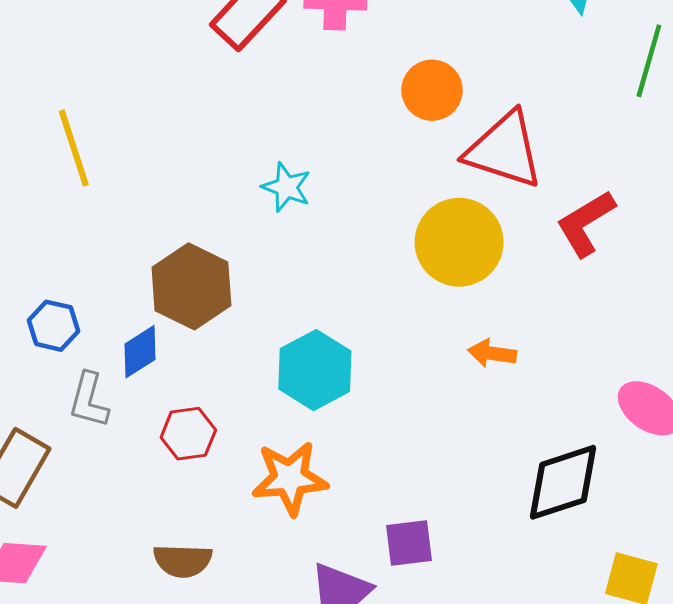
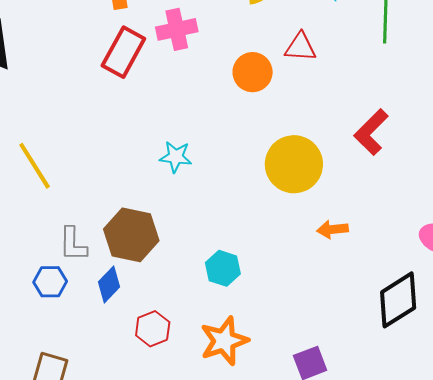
red triangle: (504, 150) -> (300, 47), moved, size x0.6
cyan hexagon: (315, 370) -> (223, 268), size x0.7
gray L-shape: (89, 400) -> (73, 244), moved

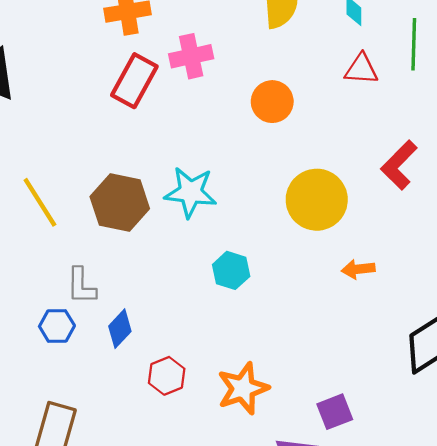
red triangle: (300, 47) -> (361, 69), moved
cyan star: (176, 157) -> (191, 192), size x1.5
brown hexagon: (131, 235) -> (120, 203), moved
cyan hexagon: (223, 268) -> (231, 270), moved

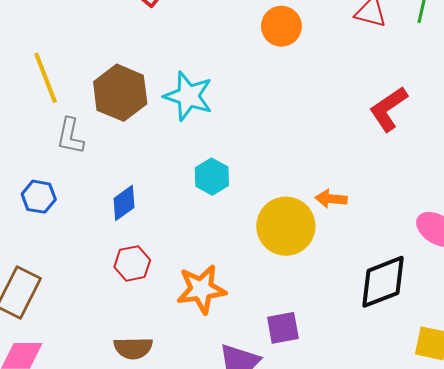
yellow circle: (317, 200) -> (286, 226), moved
gray L-shape: (81, 286) -> (70, 136), moved
blue diamond: (120, 329) -> (124, 203), moved

